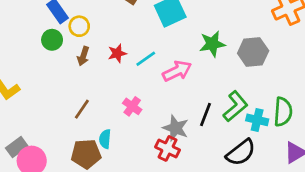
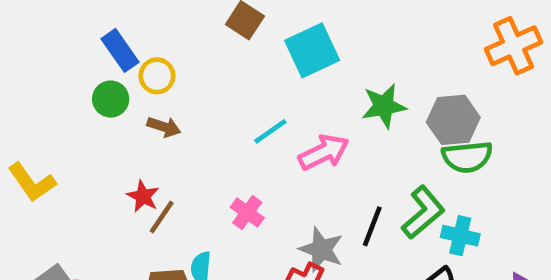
red star: (117, 53) -> (143, 196), moved, turned -30
brown arrow: (83, 56) -> (164, 127), turned -90
green semicircle: (283, 112) -> (467, 157), moved, turned 80

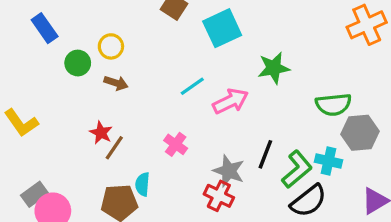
blue rectangle: (120, 50) -> (45, 28), moved
gray hexagon: (453, 120) -> (360, 133), moved
green L-shape: (423, 212) -> (297, 169), moved

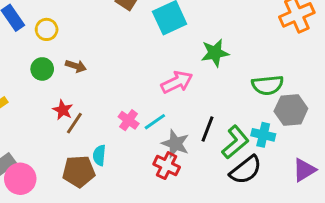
yellow circle: (111, 46) -> (47, 29), moved
green circle: (78, 63) -> (42, 69), moved
cyan line: (192, 86) -> (155, 122), moved

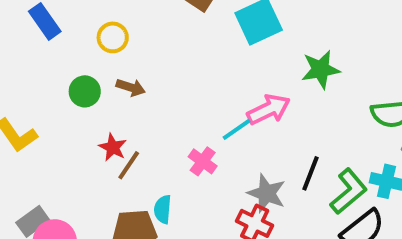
yellow circle: (47, 29) -> (113, 37), moved
cyan line: (155, 122) -> (237, 129), moved

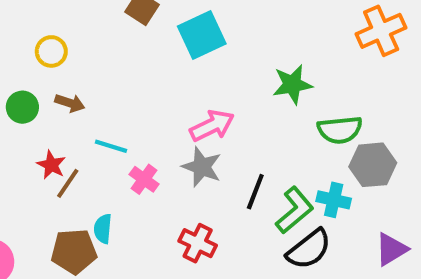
green star: (321, 69) -> (292, 84), moved
cyan line: (237, 129) -> (111, 146), moved, turned 52
gray star: (267, 193) -> (202, 167), moved

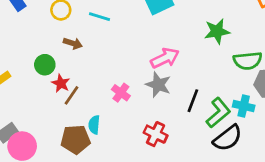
green circle: (22, 107) -> (45, 65), moved
cyan line: (111, 146) -> (100, 17), moved

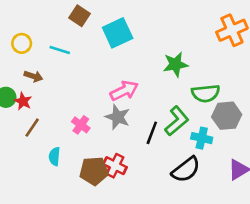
red star: (61, 83) -> (23, 101), moved
green L-shape: (218, 113) -> (177, 121), moved
brown pentagon: (75, 139) -> (94, 171), moved

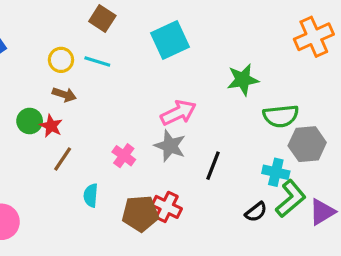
brown square: (79, 16) -> (102, 19), moved
yellow circle: (22, 43) -> (61, 60), moved
green L-shape: (177, 121) -> (291, 199), moved
black semicircle: (186, 170) -> (256, 212), size x0.6

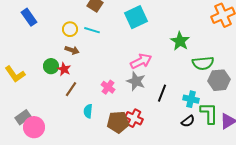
green star: (243, 80) -> (180, 41), turned -30
cyan cross: (276, 172) -> (191, 99), moved
green L-shape: (291, 199) -> (209, 113), turned -50

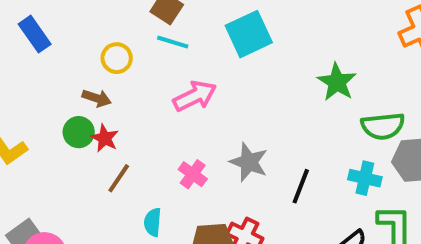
cyan line: (92, 30) -> (173, 42), moved
brown arrow: (72, 50) -> (97, 98), moved
pink arrow: (141, 61) -> (195, 96), moved
cyan cross: (191, 99) -> (365, 178), moved

